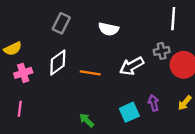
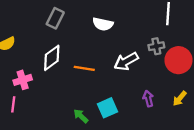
pink cross: (23, 73) -> (23, 80), moved
cyan square: (129, 112) -> (108, 108), moved

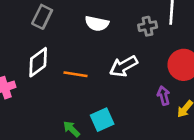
gray cross: (156, 46) -> (148, 26), moved
purple arrow: (148, 99) -> (164, 96), moved

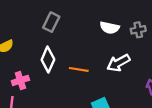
white semicircle: (97, 23) -> (110, 28), moved
white diamond: (38, 62) -> (48, 60), turned -30

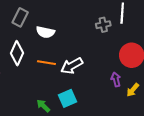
white semicircle: (110, 28) -> (45, 32), moved
white arrow: (118, 63) -> (72, 66), moved

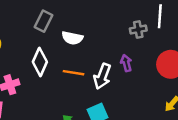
white arrow: (72, 66) -> (102, 76), turned -40
purple arrow: (116, 79) -> (126, 63), moved

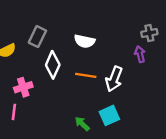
gray rectangle: (44, 21) -> (37, 37), moved
purple arrow: (126, 63) -> (140, 54), moved

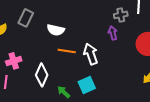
white semicircle: (85, 41) -> (56, 30), moved
white diamond: (53, 65) -> (42, 75), moved
white arrow: (114, 79) -> (91, 54), turned 140

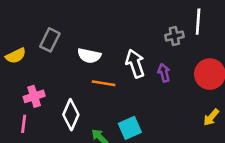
purple arrow: (113, 33) -> (164, 73), moved
white arrow: (91, 54) -> (135, 64), moved

